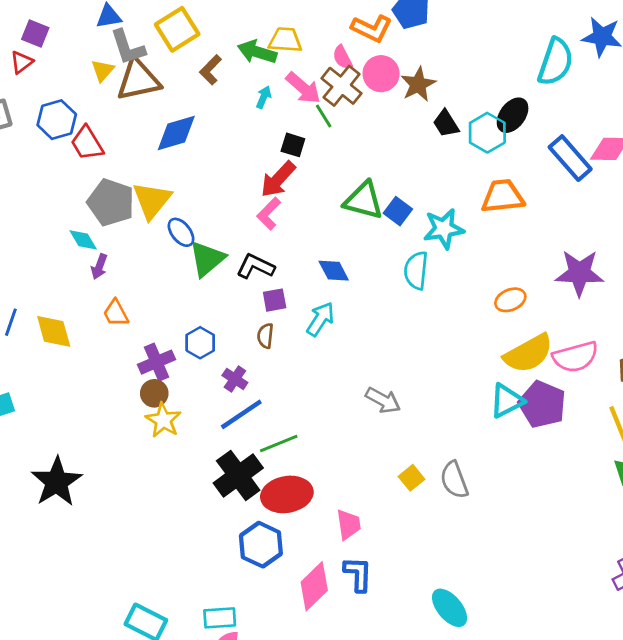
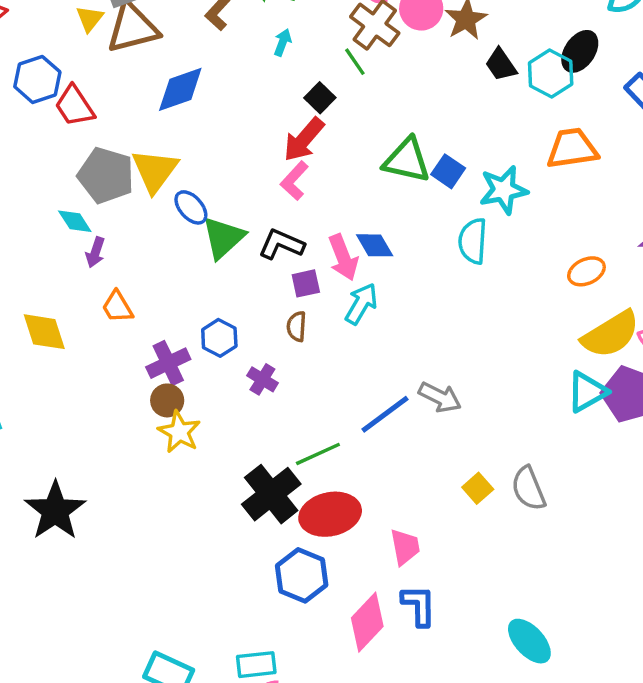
pink arrow: (303, 88) -> (343, 257), moved, turned 30
black square: (293, 145) -> (320, 98), turned 30
blue line: (241, 414) -> (385, 414), moved

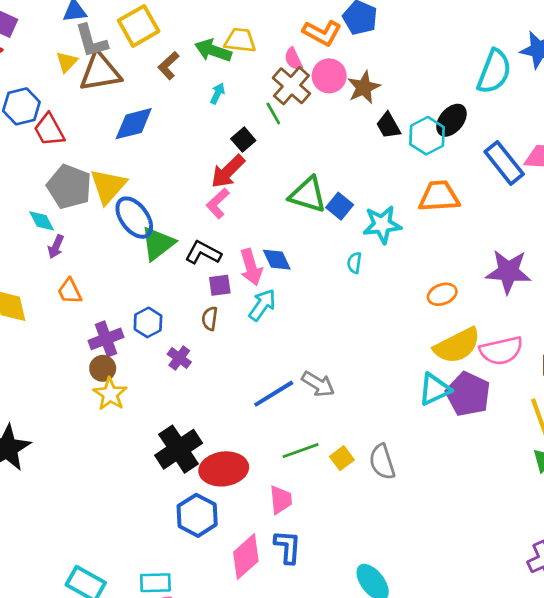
blue ellipse: (191, 207) -> (134, 218), size x1.5
cyan semicircle: (473, 241) -> (354, 263), size x0.6
green line: (318, 454) -> (301, 451), moved

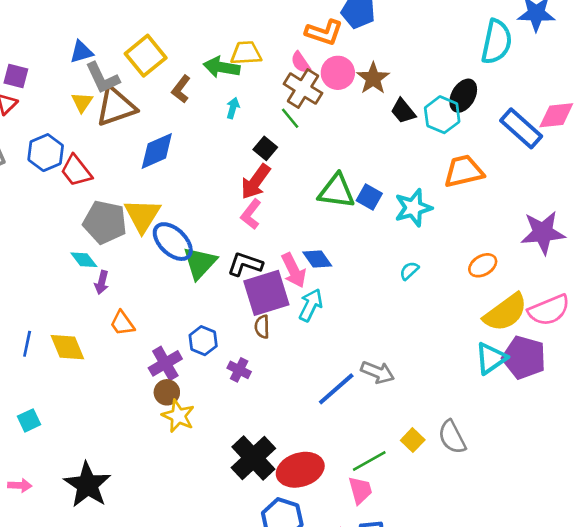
cyan semicircle: (354, 263) -> (409, 271), moved, turned 48
purple square: (220, 285) -> (266, 293), size x2.0
green line: (301, 451) -> (369, 461), moved

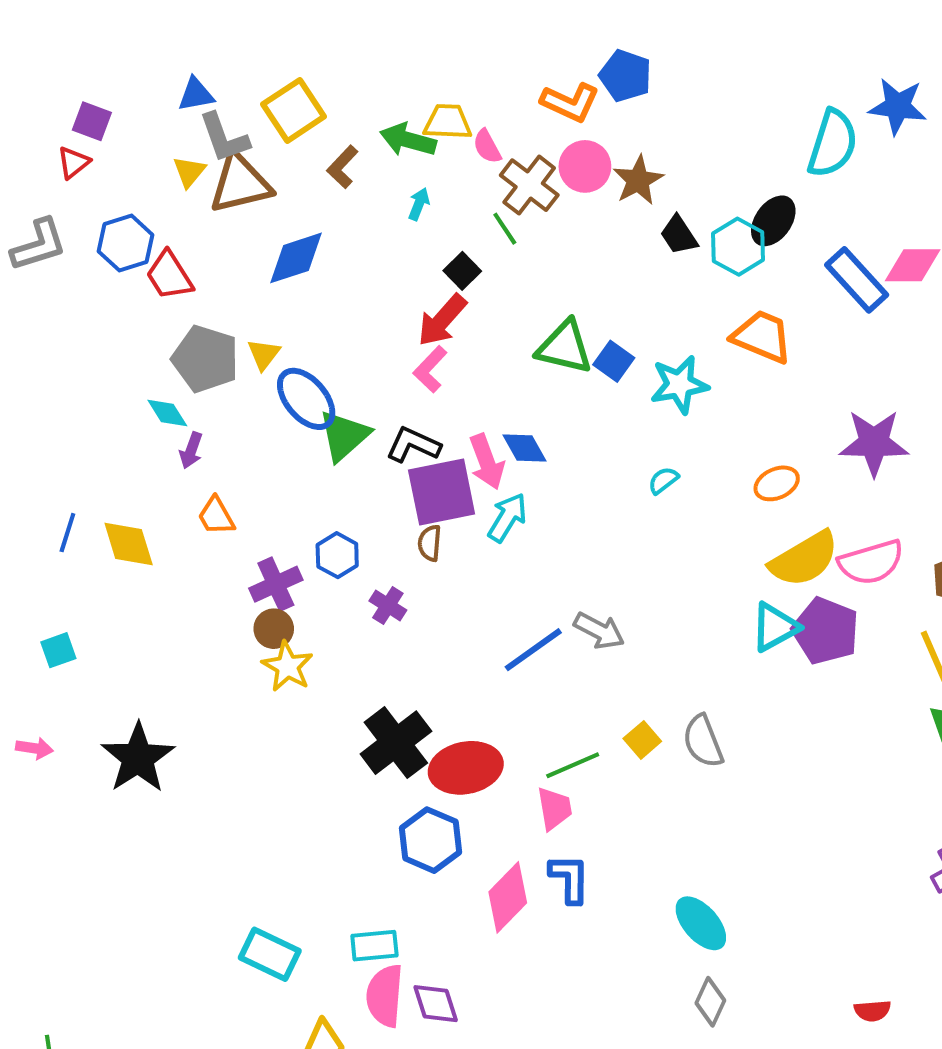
pink semicircle: (300, 62) -> (487, 146), moved
orange trapezoid: (464, 171) -> (762, 337), turned 30
yellow triangle: (142, 215) -> (264, 354), size x0.6

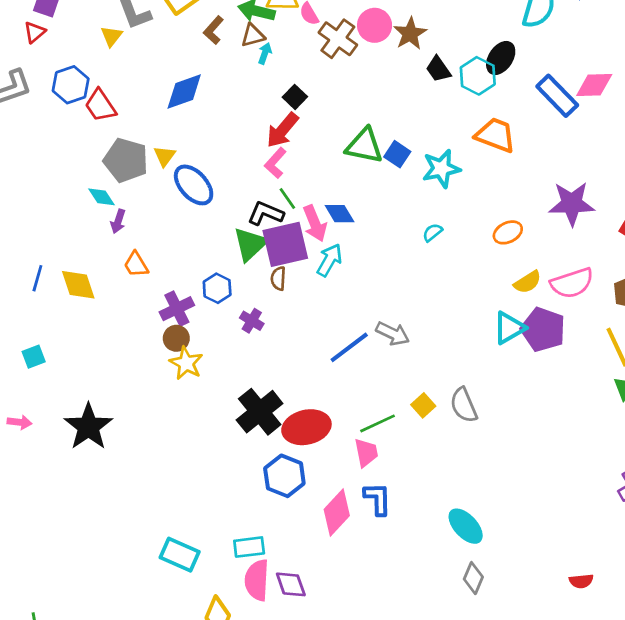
brown triangle: (240, 184) -> (253, 35), moved, size x0.6
green line: (505, 229) -> (287, 198), moved
green triangle: (344, 436) -> (250, 244), moved
yellow semicircle: (804, 559) -> (528, 282), size x0.6

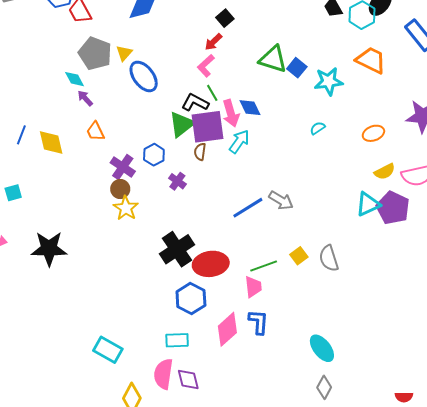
red arrow: (282, 130) -> (213, 42), size x0.7
purple arrow: (118, 221) -> (85, 98), turned 114
purple cross: (177, 309) -> (123, 167), turned -35
black star: (88, 427) -> (49, 249), turned 30
cyan rectangle: (249, 547) -> (177, 340), moved

